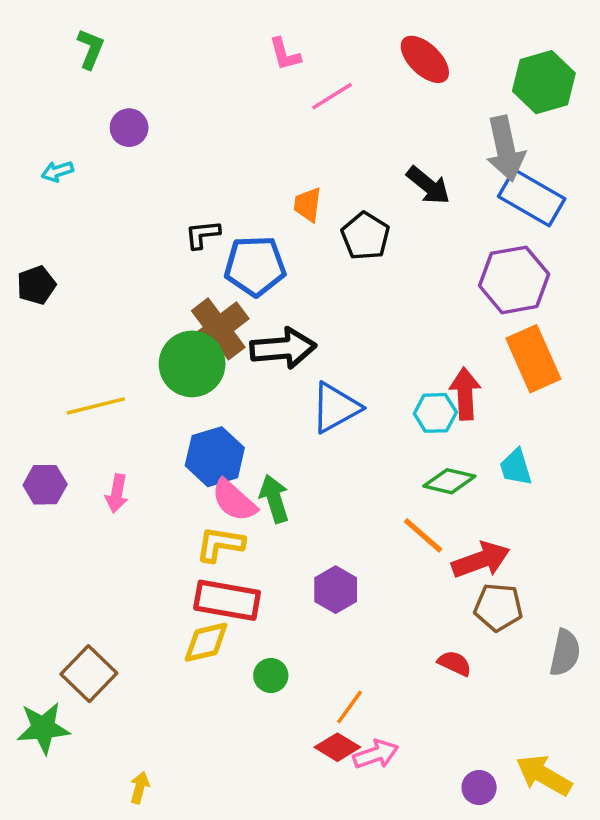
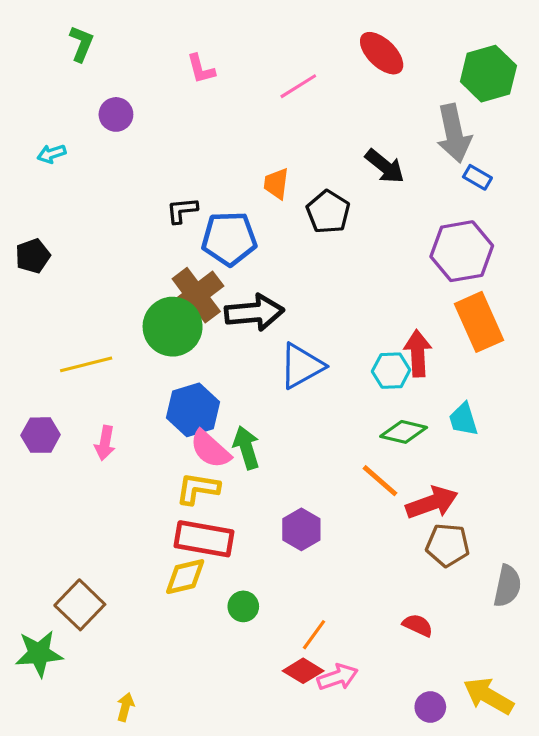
pink L-shape: (285, 54) -> (201, 69), moved
blue rectangle: (532, 198) -> (477, 177), size x0.5
red semicircle: (455, 663) -> (418, 625), moved

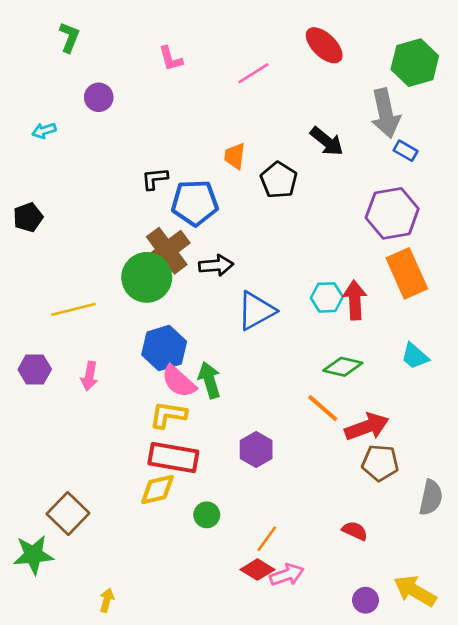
black arrow: (254, 312) -> (216, 265), size x0.7
cyan hexagon: (391, 371) -> (327, 297), moved
cyan trapezoid: (463, 419) -> (415, 356), moved, turned -32

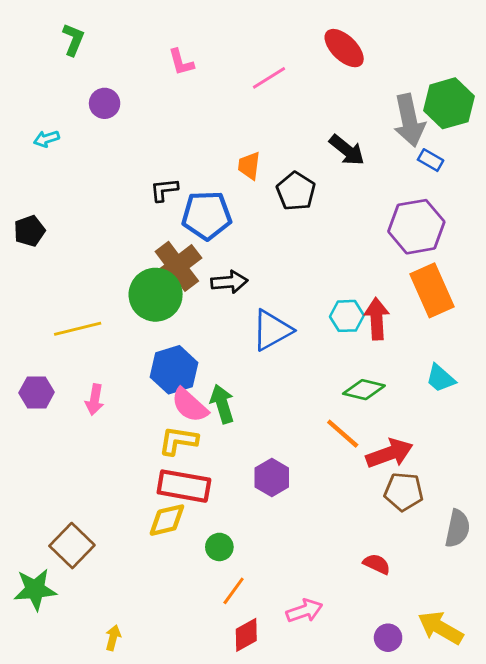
green hexagon: (415, 63) -> (449, 103), moved
orange line: (267, 539) -> (234, 591), moved
red diamond: (257, 570) -> (246, 635), moved, turned -60

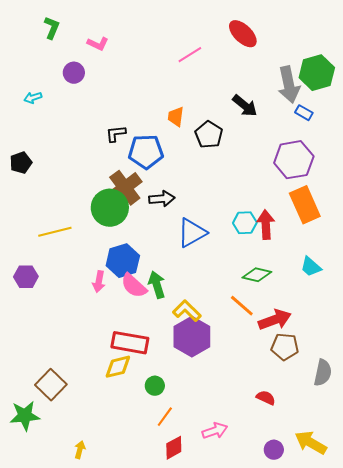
pink L-shape: (181, 62) -> (98, 44), moved, turned -50
pink arrow: (95, 400) -> (99, 282), moved
yellow L-shape: (178, 441) -> (187, 311), moved, turned 36
purple hexagon: (272, 478) -> (192, 337), size x1.5

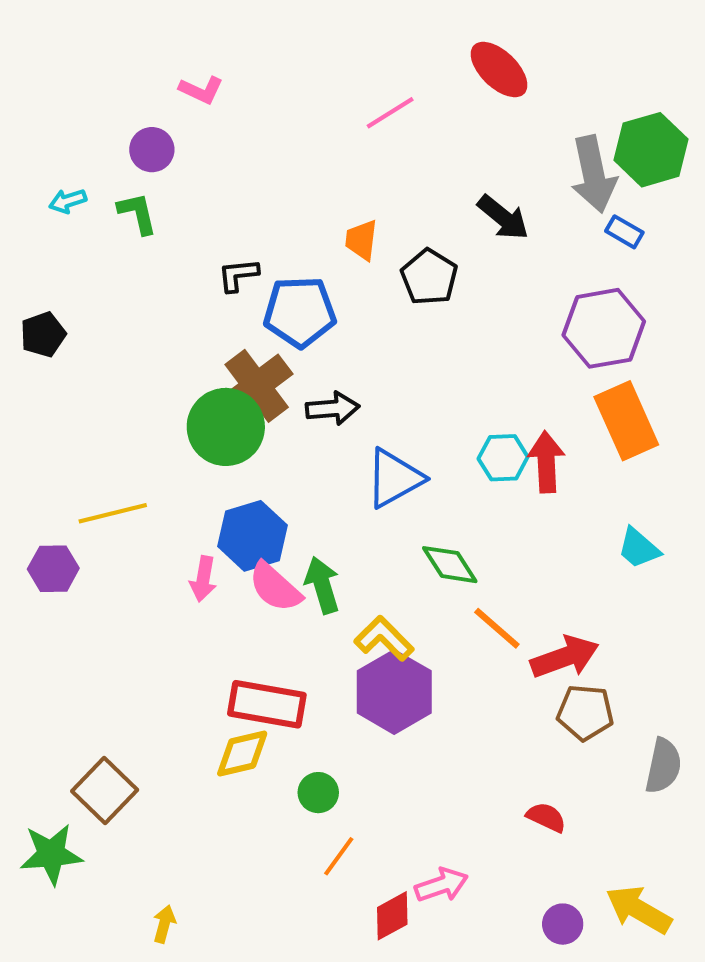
green L-shape: (52, 28) -> (137, 213), moved, turned -35
yellow line: (55, 232) -> (113, 513), moved
green diamond: (257, 275) -> (450, 565), moved, turned 44
red diamond: (174, 448) -> (392, 916), moved

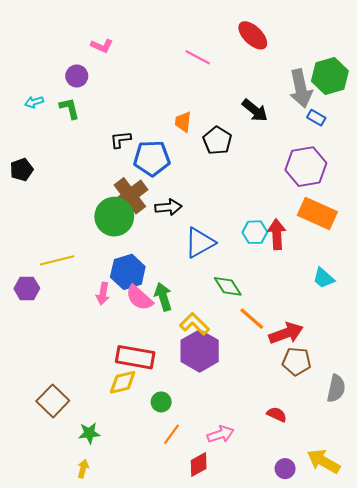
pink line: (390, 113) -> (198, 57), turned 60
orange rectangle: (626, 421) -> (317, 213), turned -42
green star: (51, 854) -> (89, 433), moved, size x0.7
pink arrow: (441, 885) -> (220, 434), moved

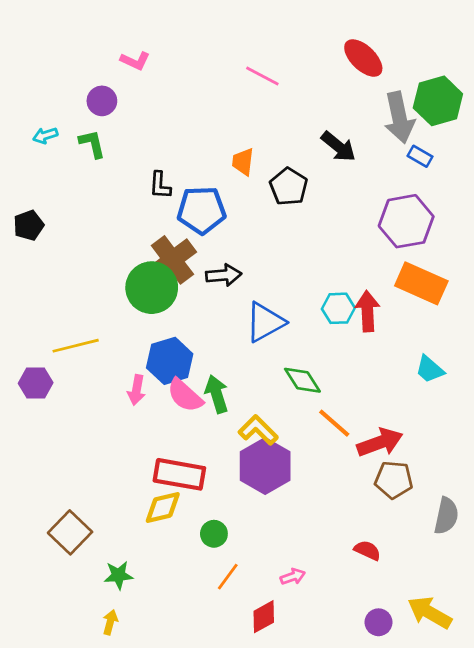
red ellipse: (253, 35) -> (363, 58), moved
black L-shape: (121, 140) -> (160, 185), turned -80
pink arrow: (220, 434) -> (293, 577), size x0.7

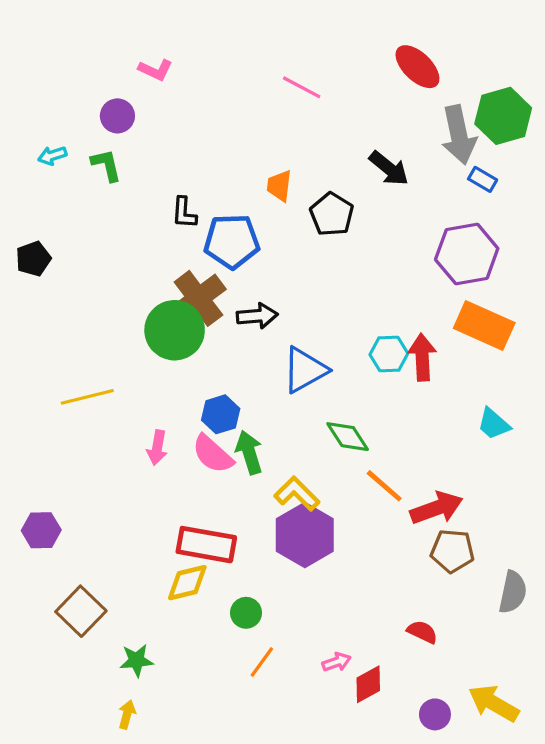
blue hexagon: (170, 361) -> (221, 414), moved, size x0.7
purple hexagon: (36, 383) -> (41, 530), moved
red diamond: (264, 617) -> (368, 684), moved

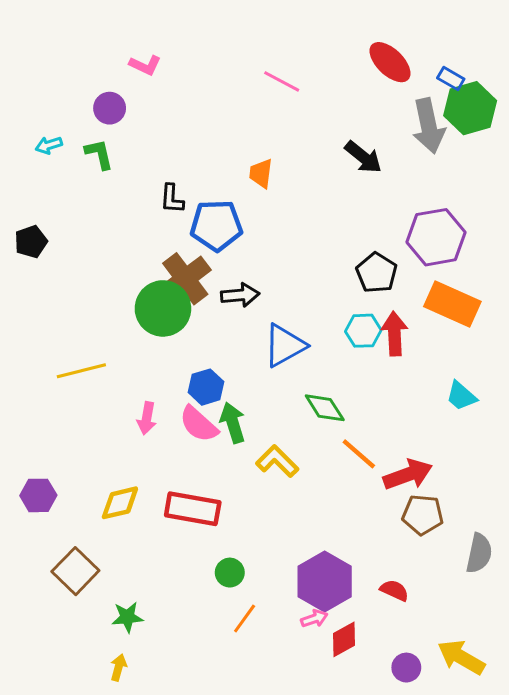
blue rectangle: (483, 179) -> (451, 78), moved
black pentagon: (332, 214) -> (377, 273), moved
purple hexagon: (305, 535) -> (325, 581), moved
yellow diamond: (187, 583) -> (120, 503), moved

